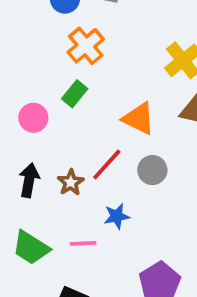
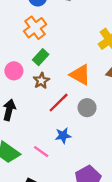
orange cross: (86, 46) -> (35, 28), moved
brown star: (71, 182) -> (41, 81), moved
pink line: (83, 243) -> (41, 152), turned 35

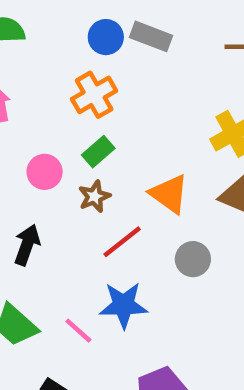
gray circle: (87, 108) -> (193, 259), moved
blue star: (63, 136) -> (123, 305), size x1.5

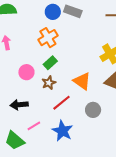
black arrow: (27, 245) -> (19, 105), turned -114
blue star: (123, 305) -> (62, 131), turned 30
pink line: (78, 331) -> (34, 126), moved, turned -72

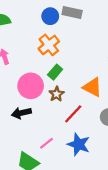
pink circle: (26, 72) -> (31, 86), size x1.5
black arrow: (19, 105) -> (21, 113), moved

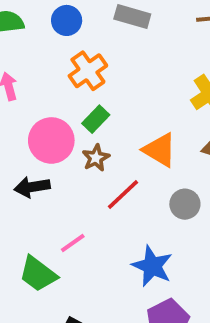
blue circle: (50, 16) -> (67, 20), moved
blue star: (79, 144) -> (152, 266), moved

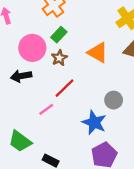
red line: (123, 195) -> (64, 88), moved
gray circle: (185, 204) -> (114, 100), moved
green trapezoid: (38, 274) -> (20, 141), moved

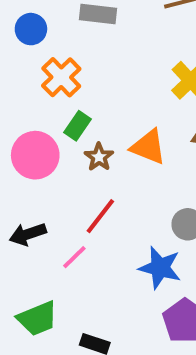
brown star: (59, 58) -> (99, 157), moved
black arrow: (21, 76) -> (28, 234), moved
green trapezoid: (20, 141) -> (37, 318), turned -50

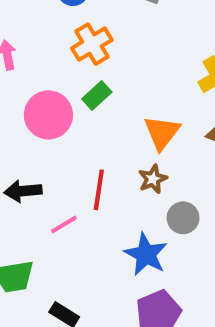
orange triangle: (148, 147) -> (162, 133), turned 33
brown star: (99, 157) -> (153, 179), moved
red line: (100, 216) -> (99, 190), turned -42

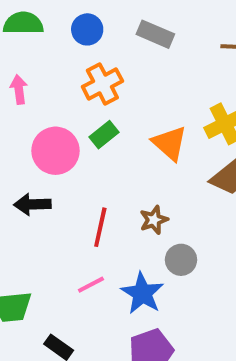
orange triangle: (162, 133) -> (170, 143), moved, turned -30
black arrow: (23, 191) -> (32, 204), moved
pink line: (64, 224) -> (91, 285), moved

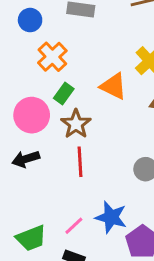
brown star: (154, 220) -> (76, 124), moved, size x1.4
pink line: (91, 285) -> (74, 226), moved
blue star: (142, 293) -> (111, 217), moved

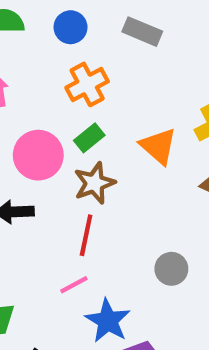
pink line: (74, 226) -> (74, 285), moved

